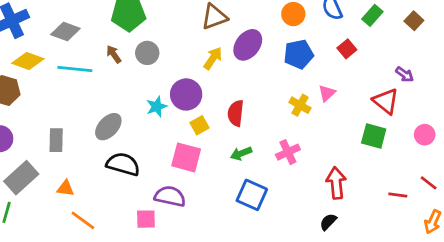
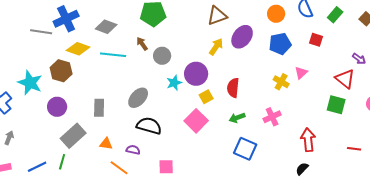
red square: (347, 49) -> (316, 40), turned -32
gray circle: (147, 53) -> (162, 56), moved
pink square: (186, 157) -> (196, 121), turned 30
purple semicircle: (170, 196) -> (133, 150), moved, size x0.6

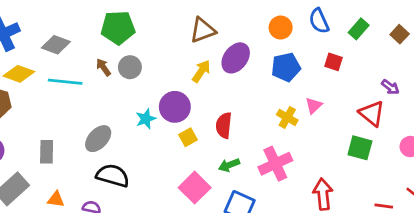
gray circle: (162, 56) -> (130, 67), moved
pink cross: (272, 117) -> (275, 164), size x1.4
pink square: (196, 121) -> (195, 188), moved

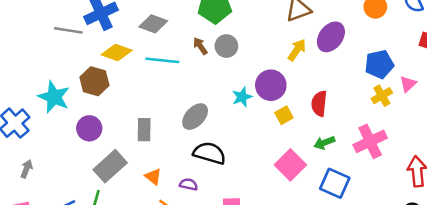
blue pentagon: (286, 67) -> (379, 64), moved
yellow cross: (287, 117) -> (382, 96), turned 30
orange triangle: (56, 199) -> (153, 177), turned 30

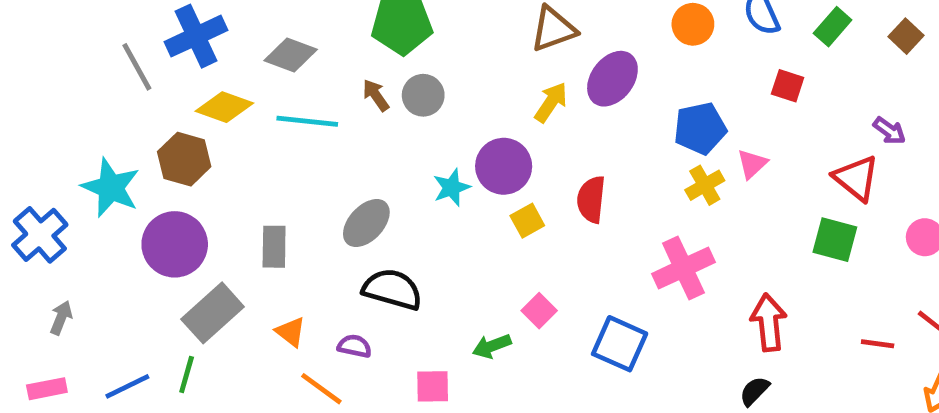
gray line: (68, 30) -> (137, 67), turned 52
purple circle: (89, 128) -> (175, 244), size x1.4
green arrow: (324, 143) -> (492, 346), moved
pink square: (290, 165) -> (539, 311), size x0.6

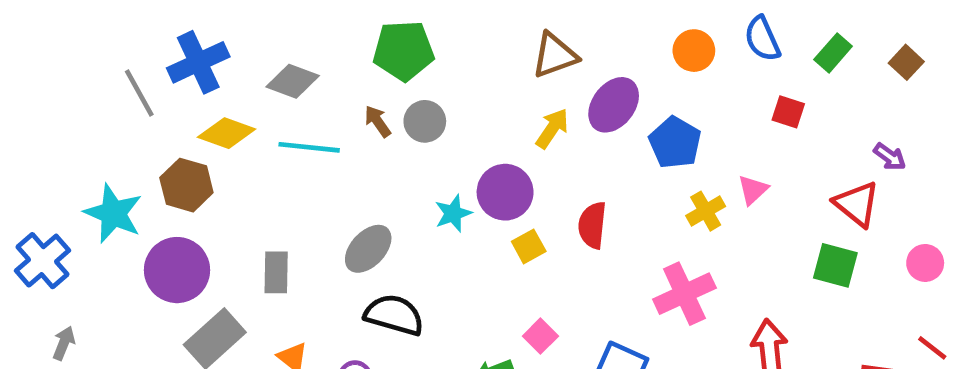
blue pentagon: (700, 128) -> (675, 143), moved, turned -30

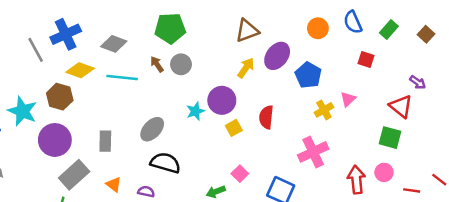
pink circle: (925, 263) -> (384, 172), moved

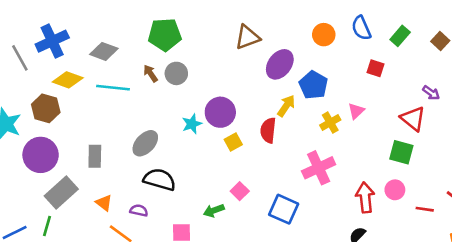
yellow arrow: (246, 68) -> (286, 106), moved

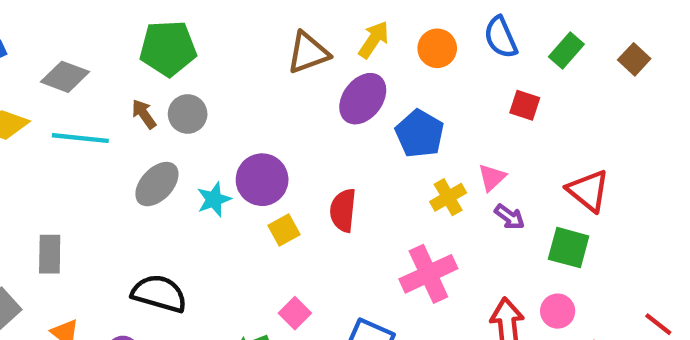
purple arrow: (431, 93) -> (509, 217), moved
yellow arrow: (286, 106) -> (374, 40), moved
gray ellipse: (145, 143) -> (157, 184), moved

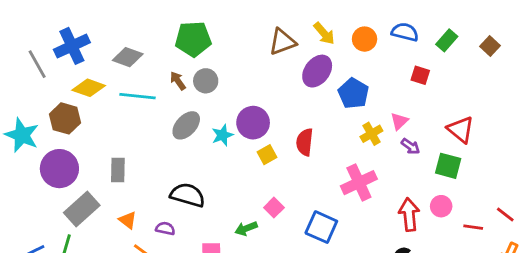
blue semicircle: (501, 37) -> (405, 32), turned 128
yellow arrow: (374, 40) -> (324, 33), turned 105

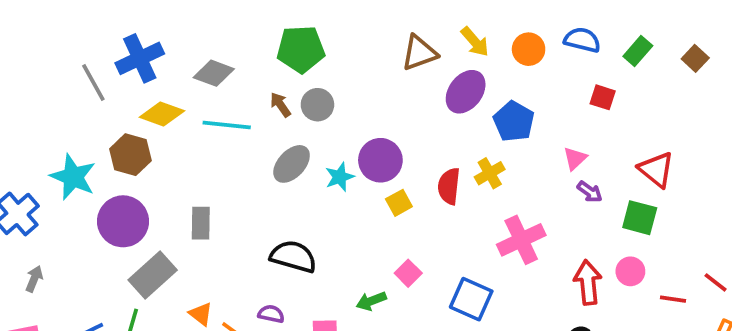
yellow cross: (371, 134) -> (490, 173), moved
orange triangle: (128, 220) -> (201, 314), moved
purple semicircle: (165, 228) -> (271, 314), moved

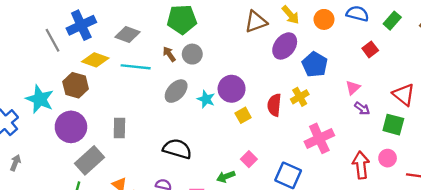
red square: (603, 97) -> (370, 49), turned 35
cyan star: (340, 177) -> (206, 99), turned -30

